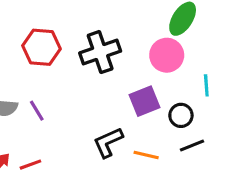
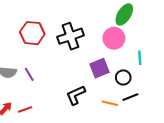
orange line: (146, 155) -> (110, 103), moved

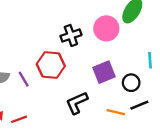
red hexagon: (32, 33) -> (51, 65), moved
black cross: (71, 36) -> (71, 35), size x0.7
pink circle: (114, 38) -> (106, 28), moved

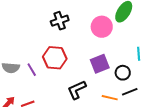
black cross: (71, 35) -> (60, 21), moved

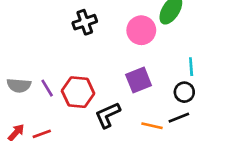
red hexagon: (55, 58) -> (78, 92), moved
black circle: (123, 73) -> (184, 92), moved

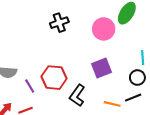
purple line: (47, 88) -> (30, 86), moved
black L-shape: (108, 115) -> (77, 95), turned -30

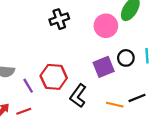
black circle: (137, 78) -> (126, 58), moved

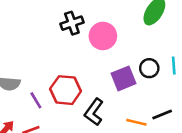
pink circle: (106, 26) -> (103, 36), moved

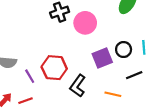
black line: (162, 115) -> (134, 75), moved

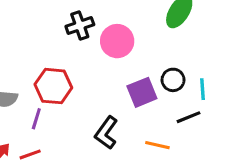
cyan line: (144, 47) -> (203, 89), moved
red hexagon: (54, 68) -> (53, 86), moved
purple line: (30, 76) -> (36, 119), turned 48

